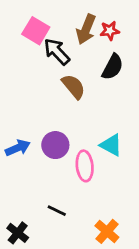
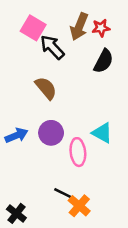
brown semicircle: (73, 86) -> (46, 88), moved
black line: (57, 211) -> (63, 193), moved
orange cross: (107, 231) -> (79, 206), moved

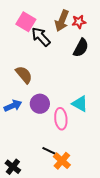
brown semicircle: (46, 88) -> (24, 75), moved

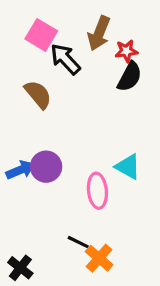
red star: (79, 22) -> (126, 51), moved
brown semicircle: (24, 75) -> (38, 94), moved
purple circle: (40, 104) -> (46, 167), moved

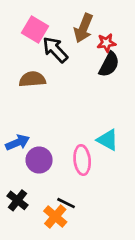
brown semicircle: (38, 94) -> (32, 79), turned -55
purple circle: (46, 167) -> (39, 160), moved
orange cross: (99, 258) -> (55, 217), moved
black cross: (20, 268) -> (18, 200), moved

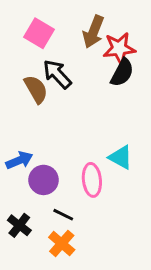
red star: (106, 43) -> (119, 48), size x1.5
black arrow: (55, 50) -> (57, 74), moved
brown semicircle: (32, 79) -> (36, 89), turned 65
black line: (66, 203) -> (63, 215), moved

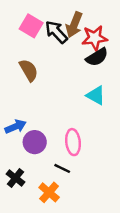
black semicircle: (122, 73) -> (97, 57), turned 30
black arrow: (57, 74) -> (56, 32), moved
cyan triangle: (121, 157) -> (96, 95), moved
black line: (63, 215) -> (62, 168), moved

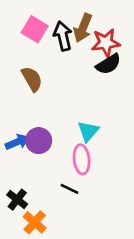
black arrow: (56, 32) -> (63, 36), turned 30
cyan triangle: (96, 95) -> (88, 131), moved, turned 42
purple circle: (35, 142) -> (39, 141), moved
orange cross: (49, 192) -> (35, 222), moved

